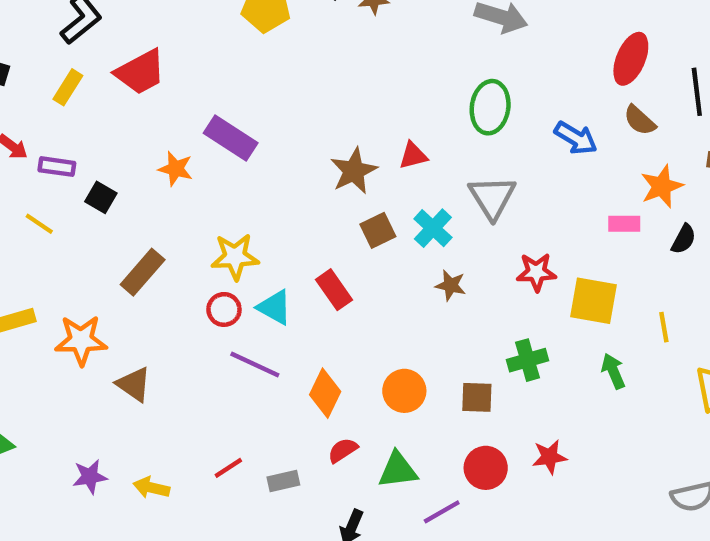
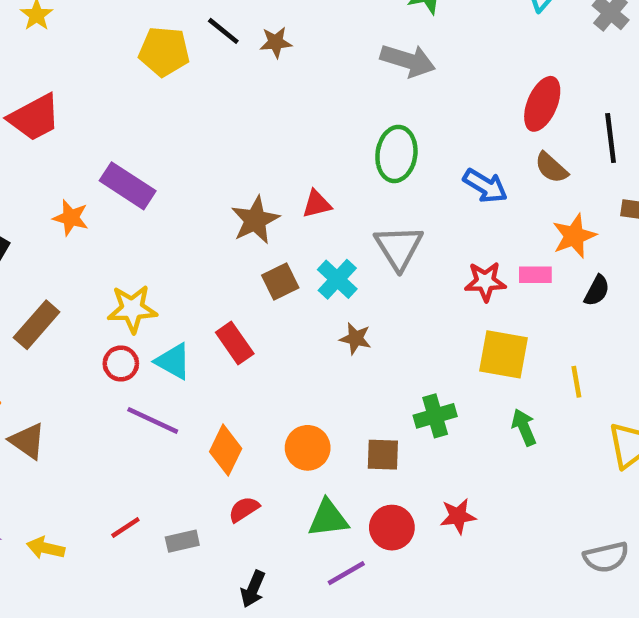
red star: (536, 272) -> (485, 282), moved
green triangle: (398, 470) -> (328, 518), moved

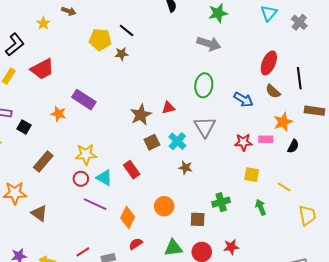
brown star: (276, 42) -> (121, 54), moved
yellow square: (504, 354) -> (252, 175), size x0.7
yellow line: (576, 382) -> (284, 187), turned -48
orange circle: (308, 448) -> (164, 206), moved

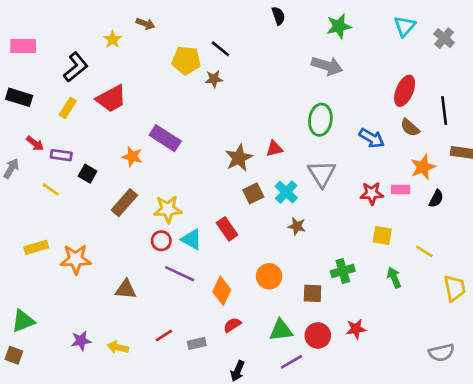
brown rectangle: (43, 162) -> (124, 203), moved
brown triangle: (39, 213) -> (126, 289), moved, turned -30

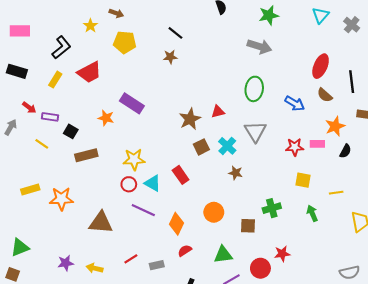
yellow pentagon: (186, 61) -> (125, 42), moved
brown rectangle: (124, 203) -> (86, 155), moved, turned 35
yellow line: (424, 251) -> (336, 193), turned -40
brown triangle: (126, 289) -> (101, 223), size x1.4
red circle: (318, 335) -> (260, 268), moved

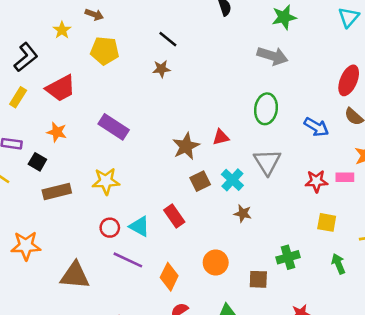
orange star: (106, 118) -> (57, 132), moved
yellow star: (134, 159) -> (106, 181), moved

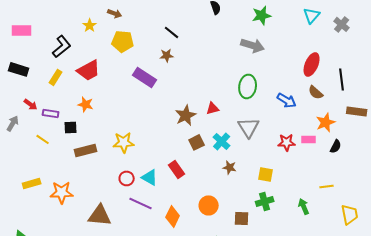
purple rectangle: (114, 127) -> (145, 77), moved
black square: (37, 162) -> (71, 127), turned -32
yellow square: (327, 222) -> (266, 174), moved

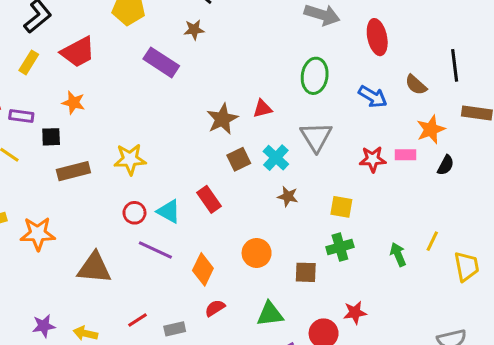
red ellipse: (312, 64) -> (377, 37), moved, turned -35
yellow line: (327, 186) -> (432, 241), moved, turned -56

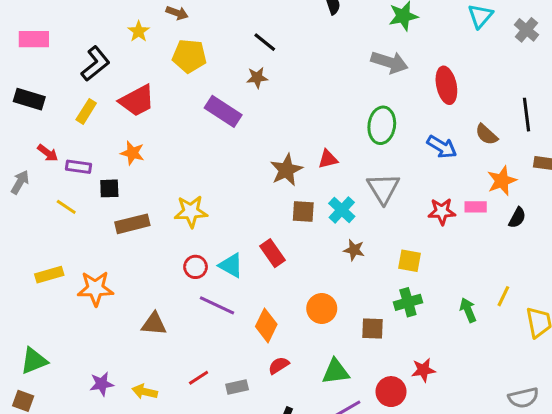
brown square: (239, 159) -> (303, 211), turned 30
brown triangle: (94, 268) -> (154, 324), size x0.7

